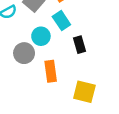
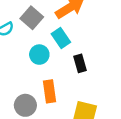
gray circle: (24, 53) -> (25, 105), moved

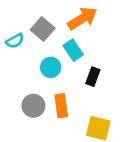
black rectangle: (80, 63) -> (93, 77), turned 36
gray circle: (25, 105) -> (33, 106), moved

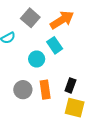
gray square: (43, 29) -> (30, 18), moved
black rectangle: (93, 77) -> (70, 85), moved

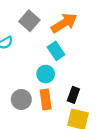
cyan circle: (37, 59) -> (46, 74), moved

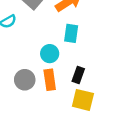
cyan rectangle: (56, 51) -> (71, 33), moved, turned 42

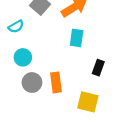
cyan circle: (50, 54) -> (23, 57), moved
black rectangle: (78, 75) -> (98, 68), moved

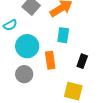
cyan circle: (23, 57) -> (27, 46), moved, size x1.5
orange rectangle: (56, 82) -> (50, 60), moved

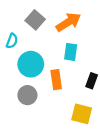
cyan semicircle: (10, 25) -> (12, 41), turned -40

